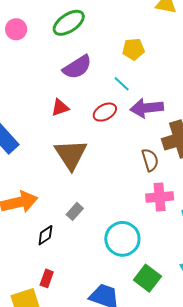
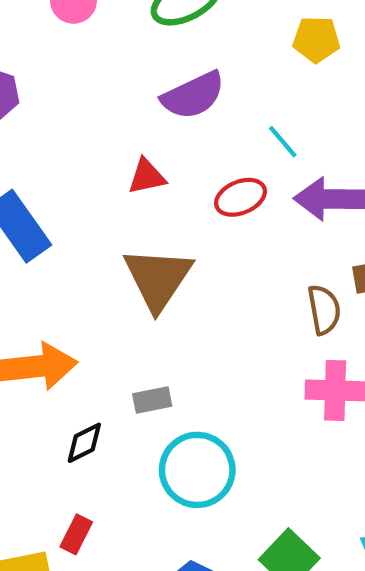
yellow pentagon: (133, 49) -> (316, 39), moved
gray rectangle: (75, 211) -> (152, 400), turned 30
cyan circle: (122, 239) -> (197, 470), moved

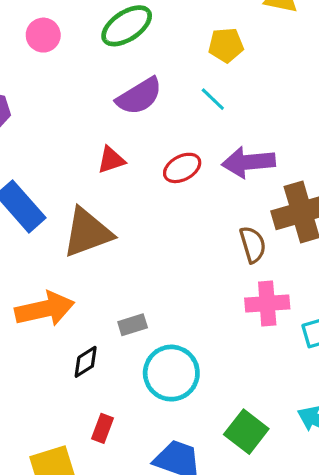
cyan line: (283, 142) -> (213, 99), moved
brown triangle: (158, 279) -> (87, 233), moved, turned 42
red rectangle: (76, 534) -> (103, 428), moved

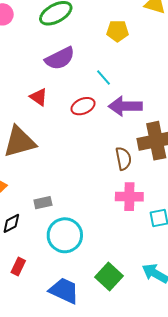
cyan line: (213, 99) -> (104, 78), moved
red triangle: (111, 160) -> (39, 97), turned 48

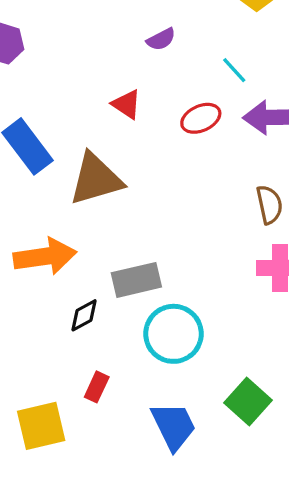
purple semicircle: (60, 58) -> (161, 39), size x0.6
gray rectangle: (43, 203) -> (136, 280), size x1.6
blue trapezoid: (64, 291) -> (174, 426), turned 40

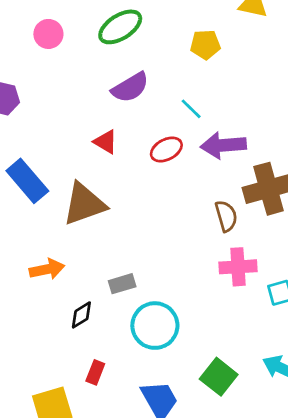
purple semicircle: (161, 39) -> (130, 87), size x1.6
orange arrow: (45, 256) -> (47, 269), size x0.7
gray rectangle: (136, 280) -> (122, 284), size x0.7

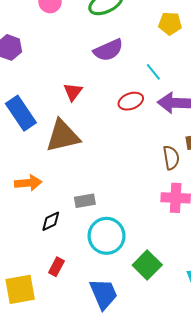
red triangle: (105, 142) -> (73, 92), moved, turned 30
green square: (219, 377) -> (147, 265), moved

